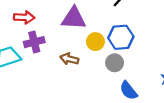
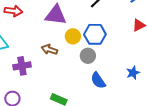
purple cross: (34, 42) -> (22, 66), moved

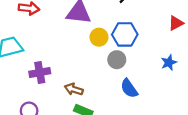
brown arrow: (49, 50) -> (74, 89), moved
blue star: (133, 73) -> (169, 62), moved

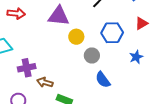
blue hexagon: (125, 34) -> (112, 33), moved
brown arrow: (74, 89) -> (45, 82), moved

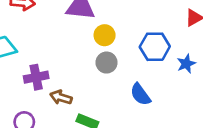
blue hexagon: (112, 33) -> (155, 47), moved
gray circle: (92, 55) -> (107, 63), moved

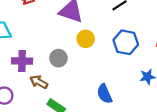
blue hexagon: (155, 47) -> (126, 42), moved
gray circle: (107, 63) -> (58, 58), moved

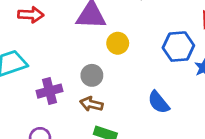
blue hexagon: (126, 42) -> (178, 47), moved
brown arrow: (39, 82) -> (91, 104), moved

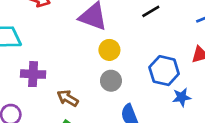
gray circle: (92, 75) -> (111, 81), moved

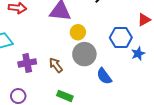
gray circle: (111, 81) -> (84, 54), size x1.5
brown arrow: (68, 98) -> (56, 65), moved, turned 35

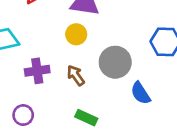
yellow circle: (78, 32) -> (76, 34), moved

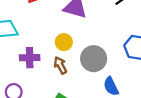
yellow circle: (76, 34) -> (64, 42), moved

